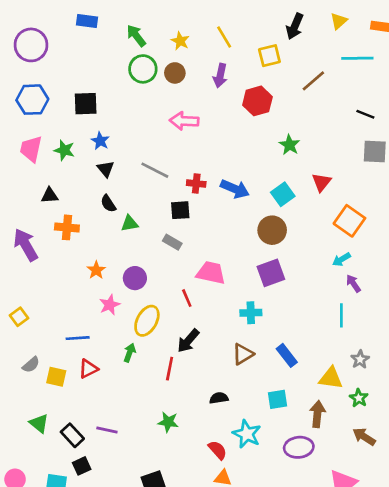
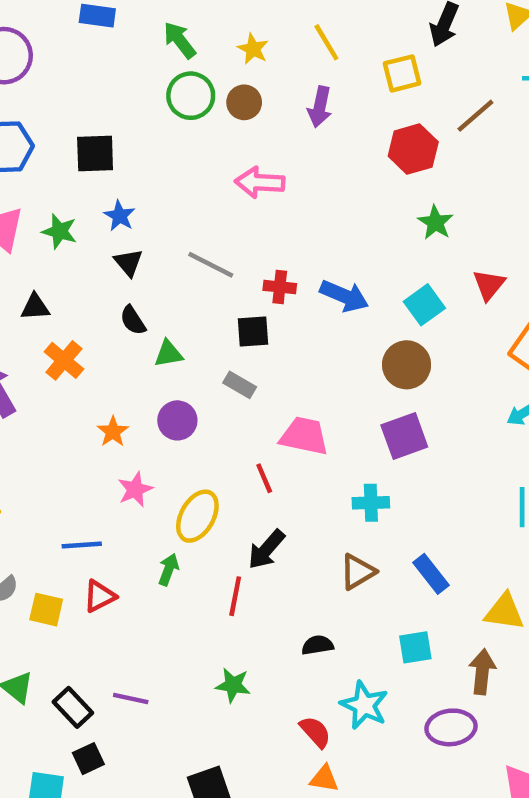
red hexagon: (257, 101) -> (413, 149), moved
orange cross: (67, 227) -> (64, 360), turned 35
purple circle: (135, 278) -> (177, 420), moved

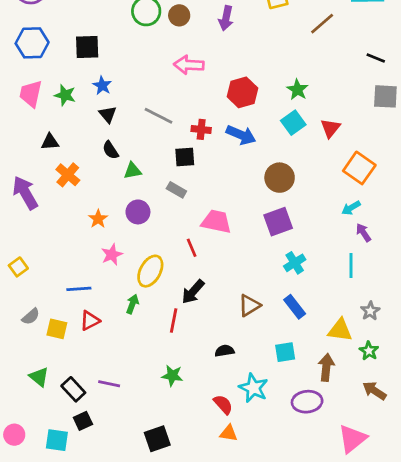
red hexagon: (413, 149) -> (242, 92), moved
cyan square: (424, 305) -> (293, 123), moved
cyan cross: (371, 503) -> (295, 263), moved, turned -30

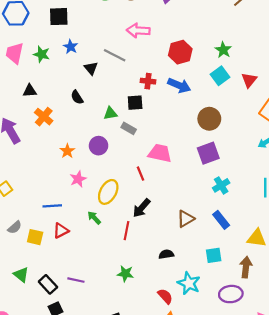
black triangle: (108, 114) -> (91, 68), moved
gray line: (159, 116) -> (115, 55), moved
green triangle: (132, 171) -> (110, 113), moved
green arrow: (132, 304) -> (94, 218), turned -64

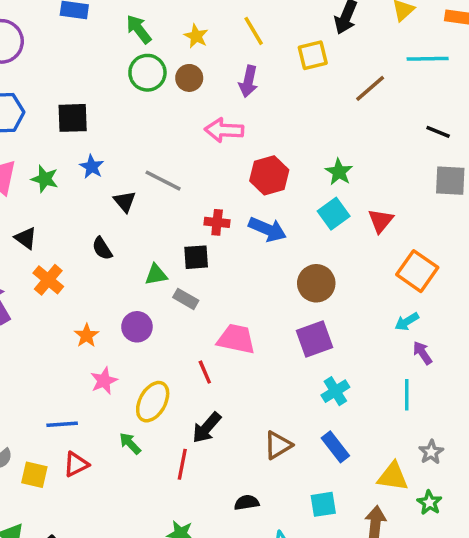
pink arrow: (138, 31) -> (224, 130), moved
black triangle: (30, 91) -> (26, 238), turned 40

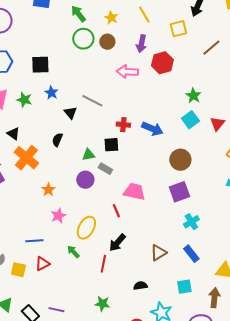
red hexagon: (269, 175) -> (162, 63), moved
black semicircle: (102, 248) -> (57, 140), turned 56
orange cross: (48, 280) -> (26, 158), size x1.4
purple circle: (137, 327) -> (85, 180), moved

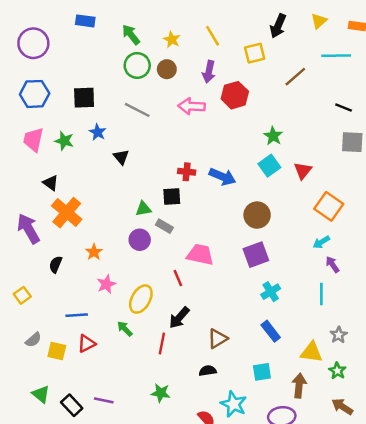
gray line: (92, 101) -> (137, 110), moved
black semicircle: (57, 140) -> (56, 264), moved
brown triangle: (158, 253) -> (218, 339), moved

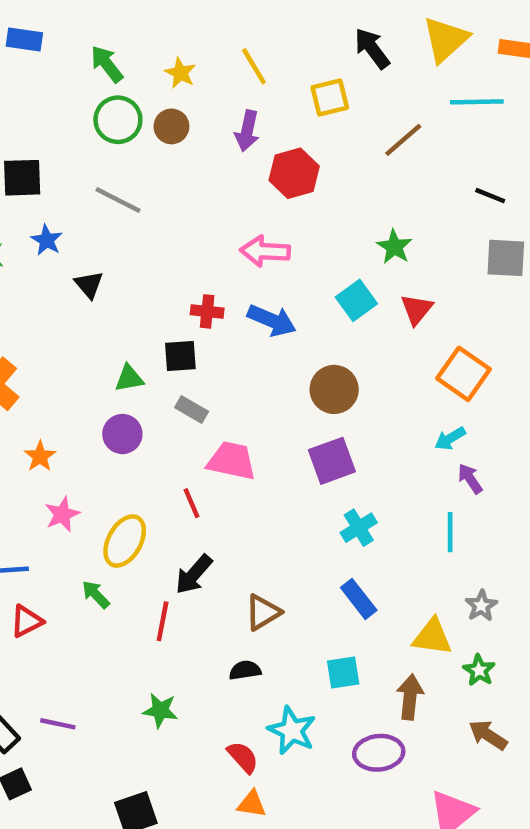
yellow triangle: (319, 21) -> (446, 40), size x1.6
black arrow: (278, 26) -> (372, 48), turned 120
pink arrow: (192, 106) -> (265, 251), moved
green star: (273, 136) -> (394, 247), moved
gray rectangle: (164, 226) -> (192, 410), moved

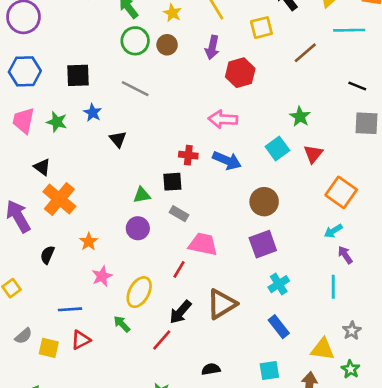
red line: (192, 503) -> (179, 269), turned 54
brown triangle: (263, 612) -> (222, 304), moved, size x1.4
red line: (163, 621) -> (162, 340), turned 30

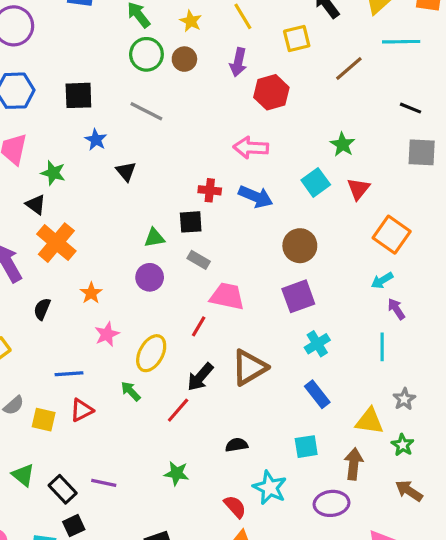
green star: (57, 122) -> (53, 173), moved

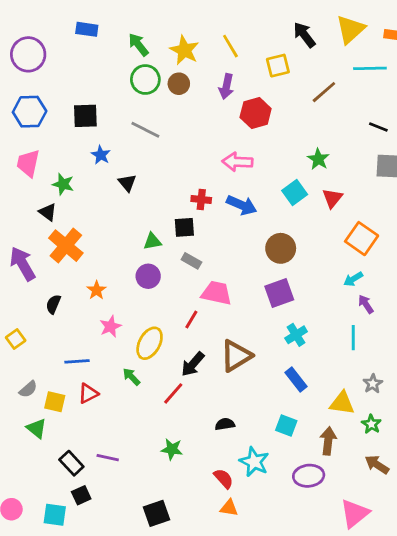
yellow star: (191, 21) -> (184, 50), size x1.5
cyan square: (306, 447) -> (286, 426), turned 30
green triangle: (23, 475) -> (37, 428), moved

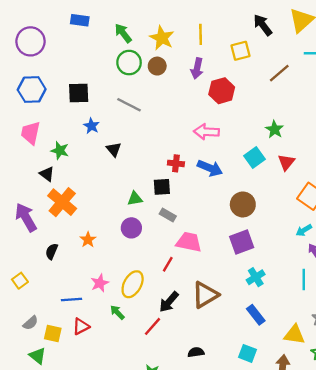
yellow line: (230, 46) -> (201, 34), turned 30
pink star: (110, 326) -> (100, 283), moved

